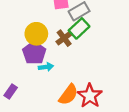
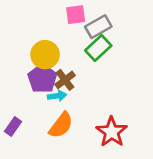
brown cross: (64, 38) -> (65, 80), moved
orange semicircle: (68, 95) -> (61, 125), moved

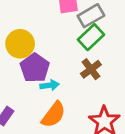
yellow circle: (45, 55) -> (20, 44), moved
brown cross: (65, 80) -> (91, 69), moved

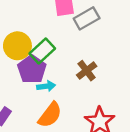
green rectangle: (91, 37) -> (42, 51), moved

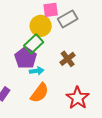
yellow circle: (17, 46) -> (41, 26), moved

